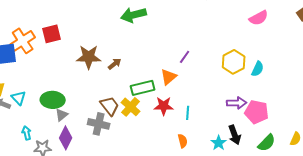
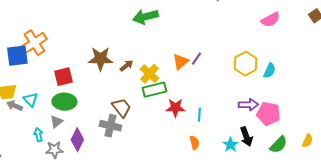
red square: (52, 34) -> (63, 77), moved
orange triangle: (169, 77) -> (180, 62), moved
yellow cross: (131, 107) -> (149, 74), moved
gray triangle: (62, 115) -> (56, 122), moved

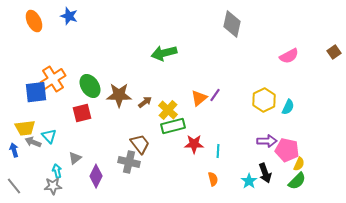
green ellipse: (64, 102) -> (90, 86), moved, turned 55
yellow semicircle: (307, 141) -> (299, 164), moved
gray star: (54, 150) -> (53, 186), moved

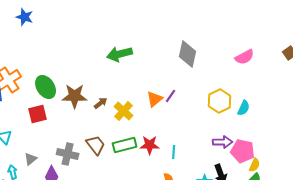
gray diamond: (232, 24) -> (188, 54), moved
green rectangle: (173, 126) -> (125, 145), moved
gray cross: (129, 162) -> (68, 154), moved

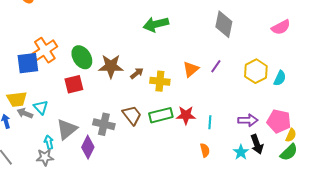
purple line: (171, 96) -> (216, 66), moved
yellow cross: (124, 111) -> (160, 81), turned -36
purple arrow: (223, 142) -> (248, 120), moved
gray triangle: (31, 159) -> (67, 129), size x1.6

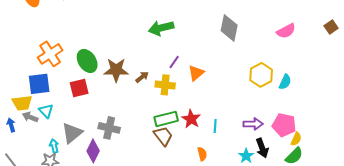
blue square: (28, 63) -> (39, 84), moved
purple line: (216, 66) -> (174, 62), moved
brown trapezoid: (132, 115) -> (163, 136), moved
red star: (186, 115) -> (191, 119), turned 30
orange semicircle: (205, 150) -> (202, 154), moved

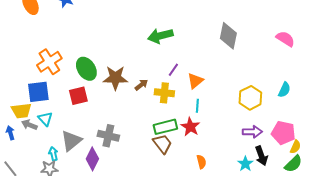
pink semicircle: (286, 31) -> (285, 39), turned -120
yellow hexagon: (261, 75) -> (250, 98), moved
cyan line: (215, 126) -> (197, 106), moved

